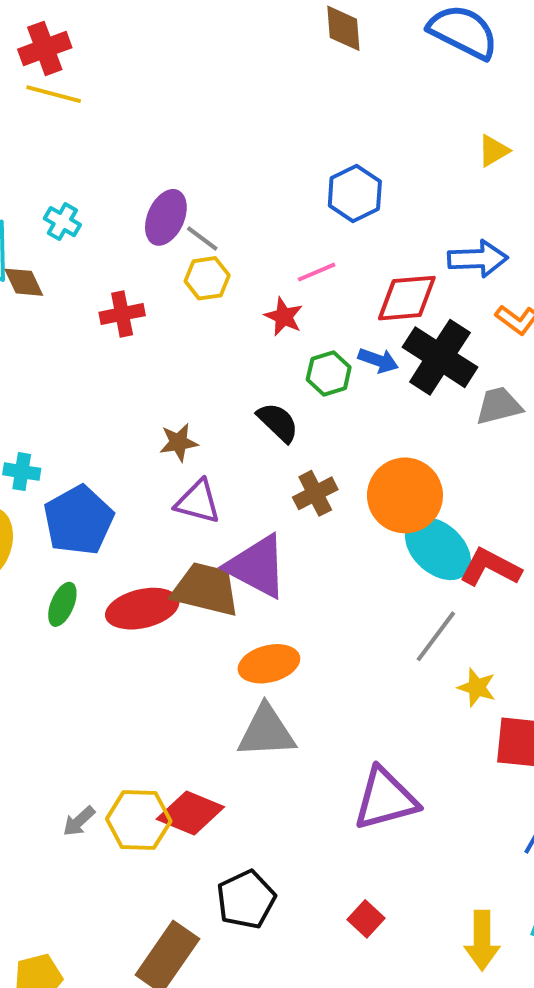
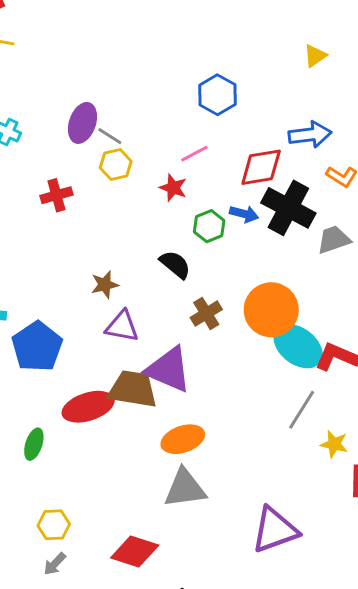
green ellipse: (62, 604) -> (34, 444), moved
yellow hexagon: (139, 820) -> (54, 525), moved, size x0.7

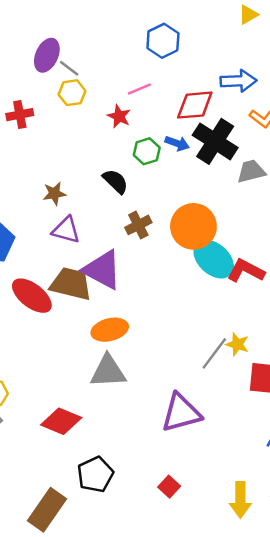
red ellipse: (88, 407) -> (32, 296), turned 51
gray line: (302, 410) -> (214, 353), moved

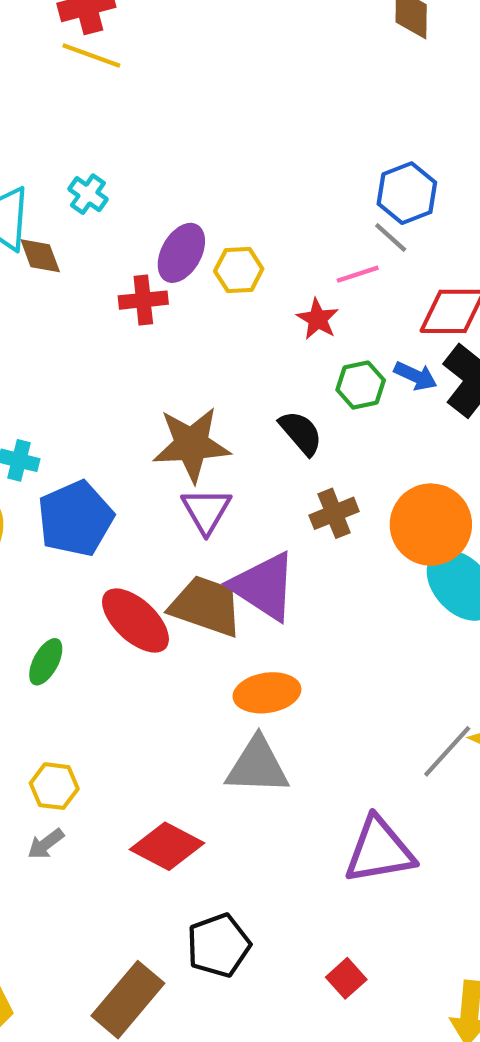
purple ellipse: (47, 55) -> (181, 253), moved
gray line: (69, 68) -> (391, 238), moved
brown star: (54, 194) -> (191, 444), size x1.8
purple triangle: (66, 230) -> (206, 511), turned 40

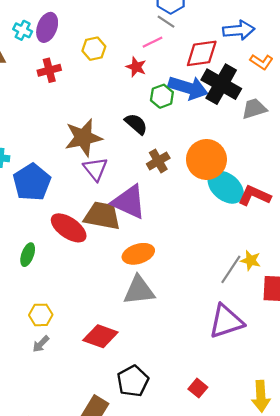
cyan cross: (88, 194) -> (23, 30), moved
purple ellipse: (181, 253) -> (47, 27), moved
blue arrow: (415, 376) -> (188, 88), size x1.8
purple triangle: (379, 851) -> (226, 321), moved

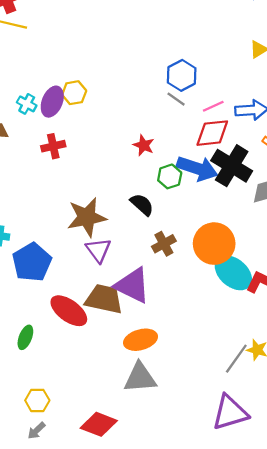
pink line: (152, 42) -> (213, 106), moved
yellow hexagon: (94, 49) -> (74, 93), moved

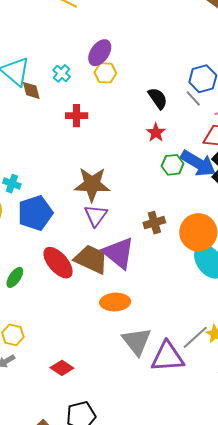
purple ellipse: (52, 102) -> (100, 53), moved
black semicircle: (142, 205) -> (158, 98), moved
gray triangle: (140, 378) -> (137, 341), moved, turned 44
purple triangle: (230, 413) -> (167, 357), moved
red diamond: (99, 424) -> (62, 368), size x0.7

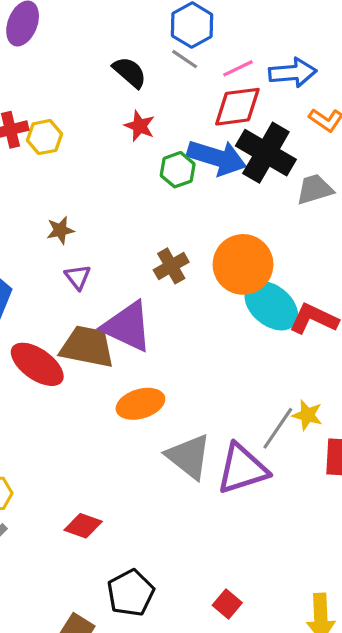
yellow hexagon: (105, 73) -> (44, 137), moved
brown star: (92, 184) -> (60, 230), size x0.5
purple triangle: (96, 215) -> (78, 277), size x0.7

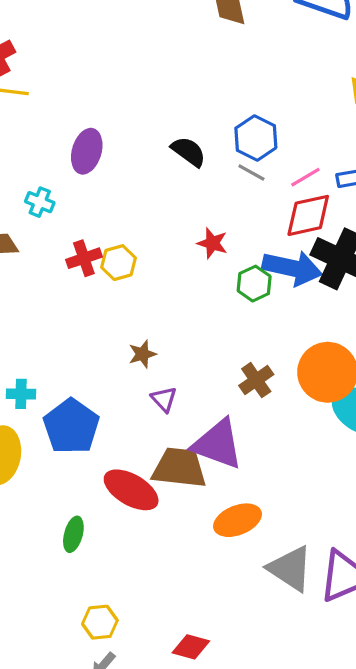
black semicircle: (130, 72) -> (189, 152), moved

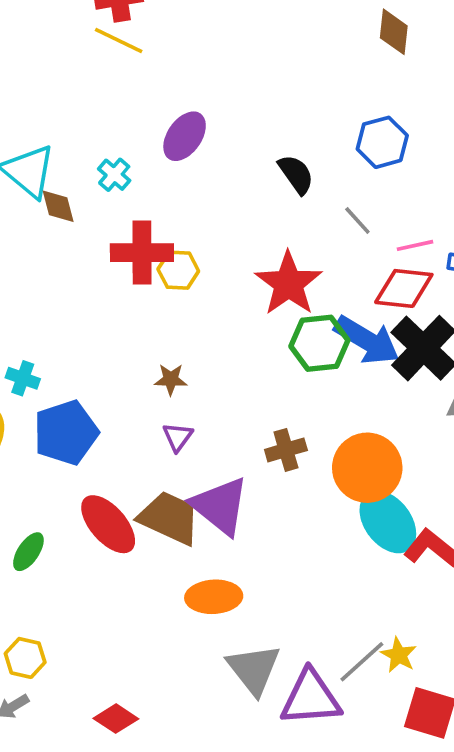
blue hexagon: (256, 138) -> (382, 142), moved
red star: (212, 243) -> (288, 284), size x1.8
red cross: (84, 258) -> (142, 253), size x1.5
green hexagon: (254, 284) -> (319, 343), size x1.4

